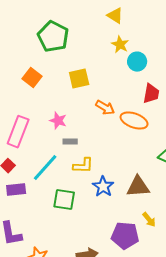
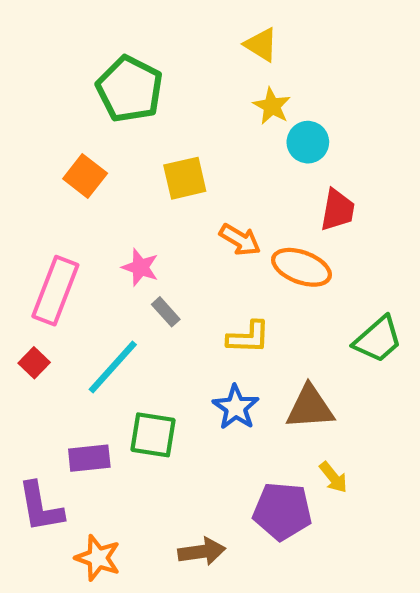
gray rectangle: (70, 142) -> (166, 312), turned 48
yellow L-shape: (83, 166) -> (248, 337), moved
purple rectangle: (16, 190) -> (89, 458), moved

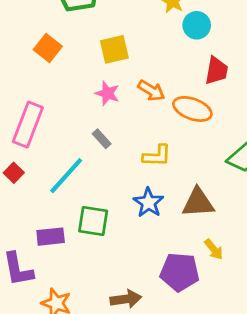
pink star: (140, 267) -> (107, 93), moved

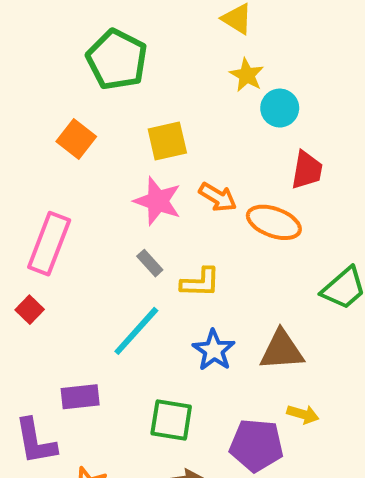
pink star: (107, 93) -> (158, 201), size x1.4
yellow L-shape: (157, 156) -> (200, 282), moved
cyan line: (66, 176) -> (136, 331), moved
green square: (93, 221) -> (171, 420), moved
yellow arrow: (214, 249) -> (303, 414), turned -35

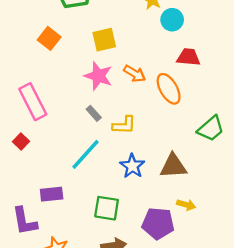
red trapezoid: (307, 170) -> (189, 57), turned -95
orange ellipse: (274, 222) -> (169, 89), turned 40
pink rectangle: (49, 244) -> (33, 102), turned -48

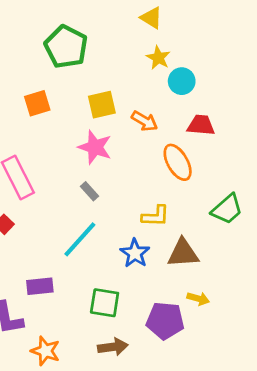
orange square: (49, 38) -> (37, 103), turned 35
orange arrow: (135, 74) -> (145, 121), moved
yellow L-shape: (124, 125) -> (156, 216), moved

